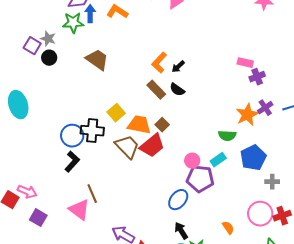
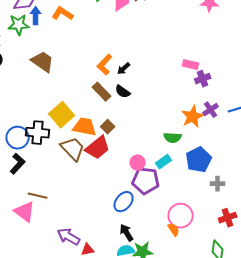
yellow square: (116, 113) -> (62, 115), size x1.4
brown line: (92, 194) -> (38, 196), turned -54
pink circle: (260, 214) -> (181, 216), moved

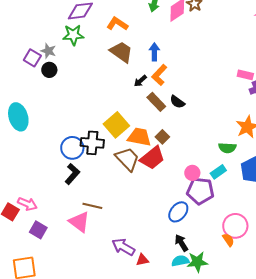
blue arrow: (36, 16) -> (154, 52), moved
brown trapezoid: (43, 62) -> (121, 52), moved
black arrow: (124, 69) -> (140, 81), moved

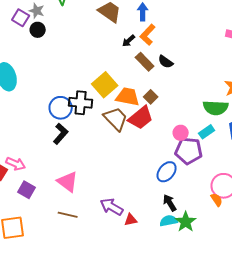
green semicircle: (227, 148) -> (216, 108), size x1.4
brown line: (92, 206) -> (68, 215), moved
green star: (197, 262) -> (186, 222), turned -30

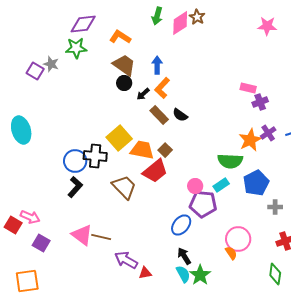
black circle: (38, 30) -> (124, 83), moved
brown trapezoid: (116, 119) -> (124, 187), moved
brown line: (68, 215) -> (101, 237), moved
cyan semicircle: (169, 221) -> (183, 274), turned 72

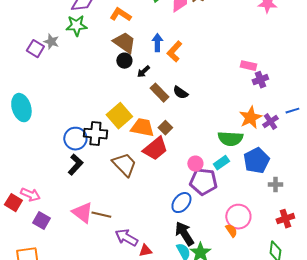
orange L-shape: (162, 88) -> (174, 52), moved
purple cross: (268, 133) -> (270, 122), moved
black arrow: (184, 256) -> (184, 234), size x1.4

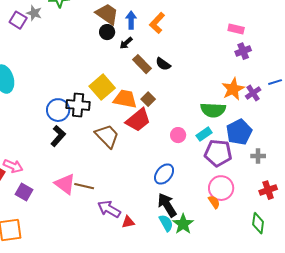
blue arrow: (157, 43) -> (131, 20), moved
pink rectangle: (248, 66) -> (236, 29), moved
purple pentagon: (203, 182) -> (218, 153), moved

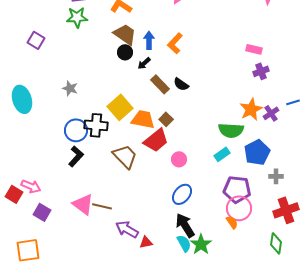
gray star: (34, 13) -> (70, 88), moved
pink circle: (178, 135) -> (179, 159), moved
purple pentagon: (218, 153) -> (237, 189), moved
red cross: (268, 190) -> (286, 210), size x1.4

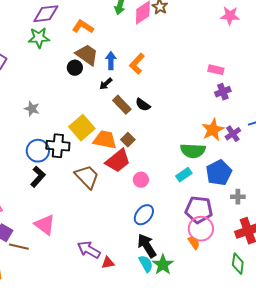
black circle: (125, 52) -> (75, 68), moved
brown line: (102, 206) -> (19, 247), moved

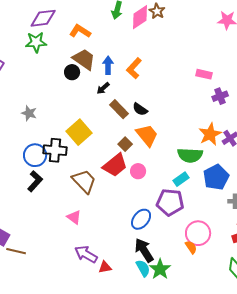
pink rectangle: (216, 70) -> (204, 74), moved
orange trapezoid: (105, 140) -> (147, 135), moved, turned 40
pink circle: (141, 180) -> (138, 171), moved
purple pentagon: (199, 210) -> (170, 202), moved
pink triangle: (45, 225) -> (74, 217), moved, size x0.7

